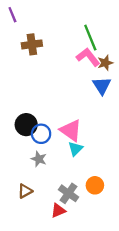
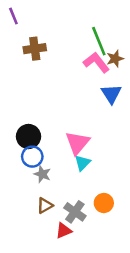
brown star: (105, 63) -> (115, 59), moved
pink triangle: (71, 130) -> (77, 143), turned 35
blue circle: (41, 134) -> (32, 157), moved
brown triangle: (25, 191) -> (45, 206), moved

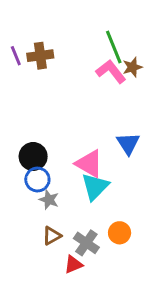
purple line: (13, 16) -> (16, 56), moved
blue triangle: (111, 94) -> (128, 144), moved
pink triangle: (77, 143) -> (89, 164), turned -40
cyan triangle: (82, 163) -> (95, 187), size x1.5

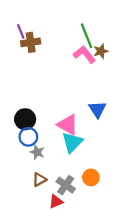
purple line: (16, 56) -> (21, 31), moved

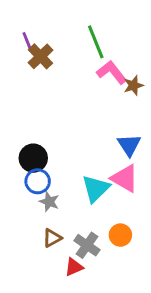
green line: (87, 36) -> (96, 42), moved
brown cross: (31, 42) -> (41, 56), turned -36
brown star: (101, 51) -> (133, 85), moved
pink triangle: (68, 125) -> (125, 178), moved

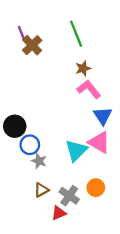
pink L-shape: (112, 72) -> (89, 89), moved
brown star: (133, 85) -> (83, 68), moved
black circle: (33, 158) -> (15, 126), moved

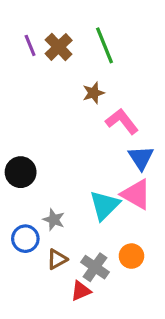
brown cross: (32, 45) -> (59, 47), moved
brown star: (83, 68) -> (93, 93), moved
blue circle: (30, 145) -> (25, 239), moved

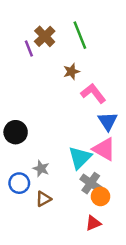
purple line: (30, 45) -> (29, 48), moved
gray cross: (95, 267) -> (91, 183), moved
red triangle: (81, 291) -> (93, 223), moved

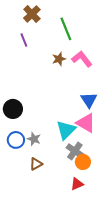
brown cross: (45, 36) -> (32, 14), moved
pink L-shape: (93, 93) -> (82, 59), moved
blue circle: (19, 183) -> (16, 140), moved

